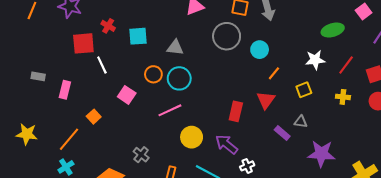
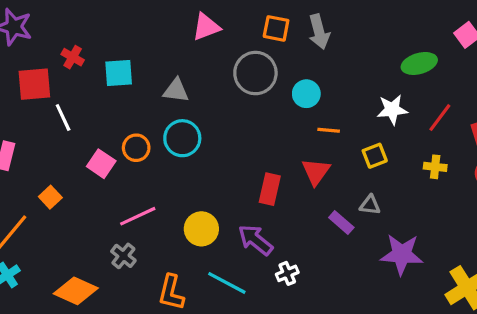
orange line: (274, 73) -> (329, 130), turned 56
orange circle: (153, 74) -> (136, 148), moved
pink line: (170, 110) -> (138, 216), moved

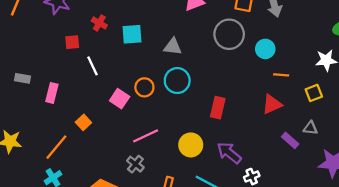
red square: (34, 84) -> (72, 42), size x0.6
red triangle: (316, 172) -> (272, 104), turned 30
red rectangle: (270, 189) -> (218, 108), moved

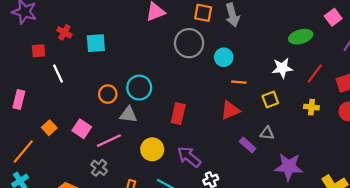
gray triangle: (173, 47) -> (128, 115), moved
pink square: (120, 99) -> (82, 129), moved

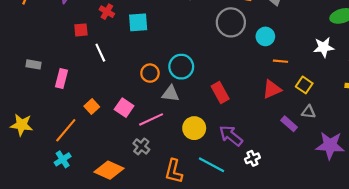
yellow square: (270, 100) -> (304, 85), moved, turned -35
red rectangle: (178, 114) -> (220, 93), turned -42

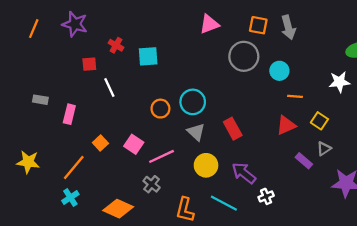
gray triangle: (170, 94) -> (196, 132), moved, turned 36
gray triangle: (309, 112) -> (324, 149), turned -40

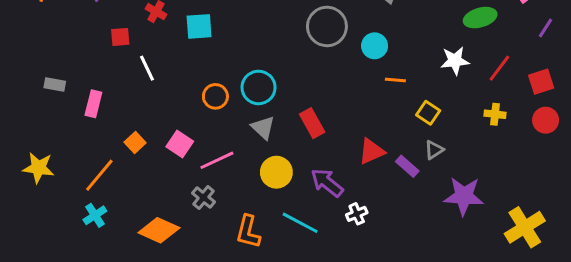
red triangle: (286, 125) -> (372, 151), moved

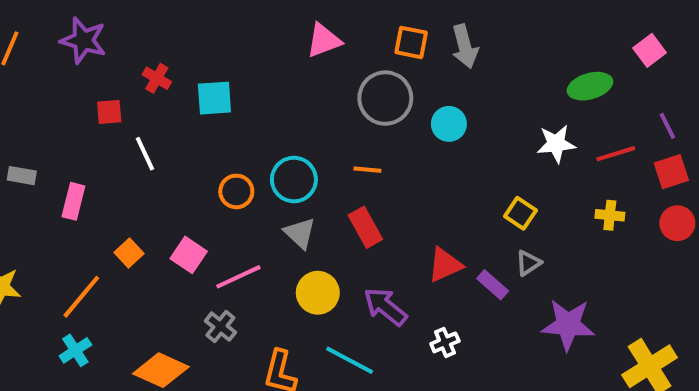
purple line: (546, 28) -> (667, 126), moved, turned -60
red line: (499, 68) -> (616, 154), turned 36
orange line: (395, 80) -> (367, 170), moved
white cross: (357, 214) -> (445, 342), moved

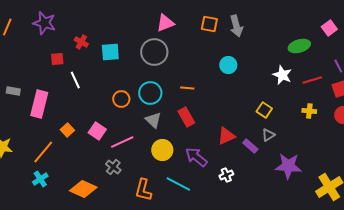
gray circle: (385, 98) -> (154, 52), moved
white star: (556, 144) -> (282, 75), turned 30
pink rectangle: (73, 201) -> (39, 104), size x1.5

